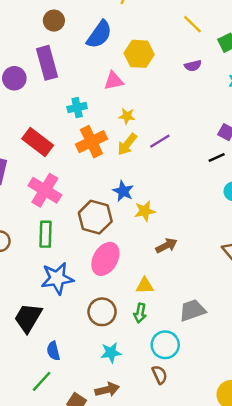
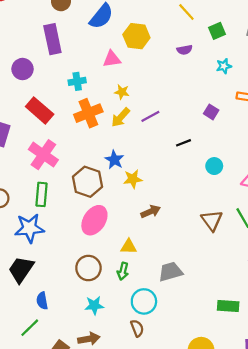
purple circle: (14, 78) -> (23, 69), moved
black line: (217, 158) -> (183, 143), moved
blue star: (57, 278) -> (29, 228), moved

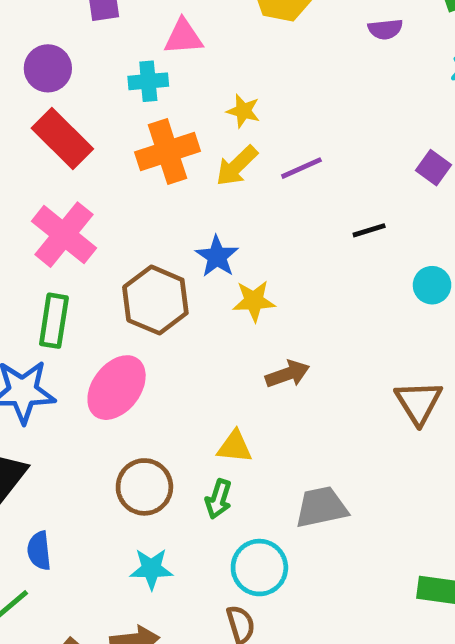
pink triangle: (112, 59) -> (183, 37), moved
purple circle: (23, 69) -> (48, 68), moved
pink ellipse: (94, 220) -> (117, 388), moved

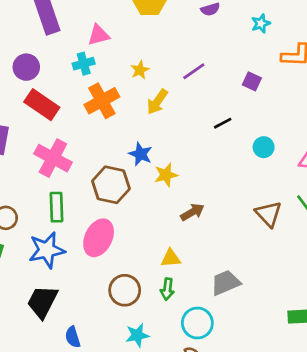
yellow star: (243, 111) -> (140, 70), turned -30
yellow arrow: (237, 166) -> (157, 102), moved
purple line: (301, 168) -> (194, 71), moved

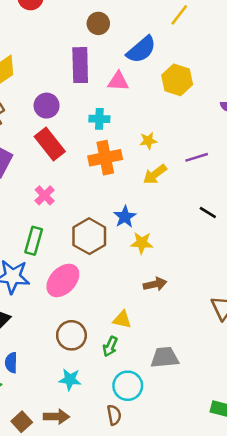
pink triangle: (99, 35) -> (118, 81), moved
black line: (223, 123) -> (208, 213), turned 42
pink cross: (53, 158) -> (45, 195), size x0.6

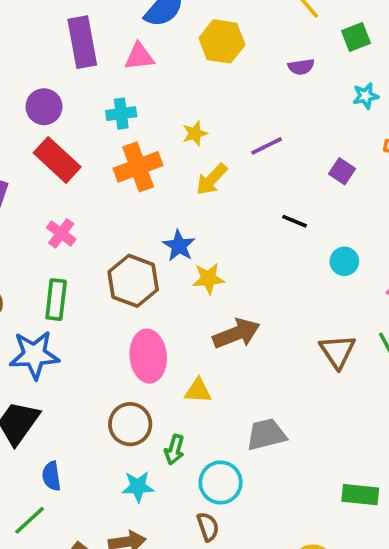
pink ellipse: (63, 280) -> (148, 356), moved, turned -40
brown arrow: (155, 284) -> (236, 334), size x1.4
green arrow: (110, 346) -> (174, 450), moved

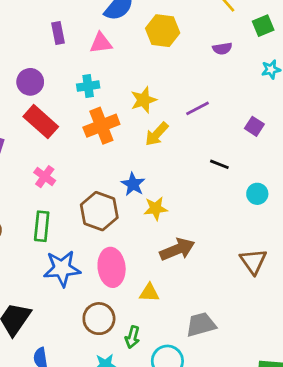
purple rectangle: (82, 42) -> (58, 33), size x0.6
yellow star: (195, 133) -> (144, 100), size x1.4
blue star: (34, 355) -> (62, 268), moved

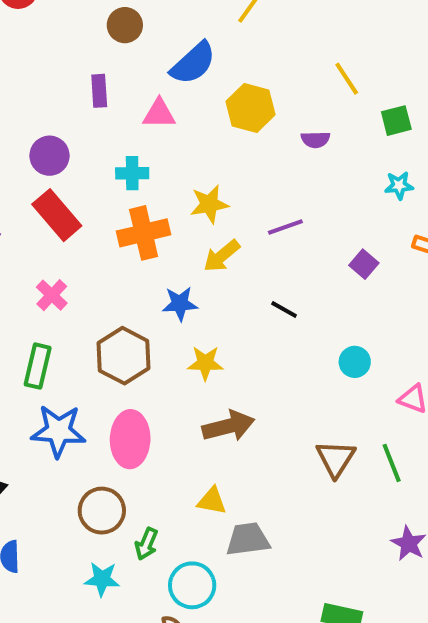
purple semicircle: (222, 49) -> (316, 140), moved
black line: (219, 164) -> (284, 309), moved
blue star: (133, 184) -> (180, 304), moved, turned 30
yellow triangle: (149, 293) -> (212, 501), moved

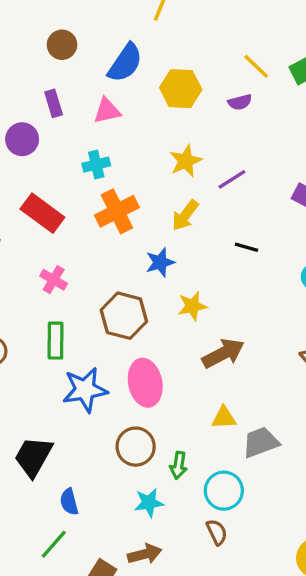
yellow line: (347, 79) -> (256, 66), moved
purple circle: (49, 156) -> (22, 139), moved
yellow star: (209, 204) -> (186, 161), moved

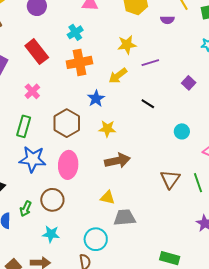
cyan cross: (96, 165) -> (75, 32), turned -35
blue star: (160, 262) -> (96, 98), turned -30
green arrow: (179, 465) -> (26, 209), moved

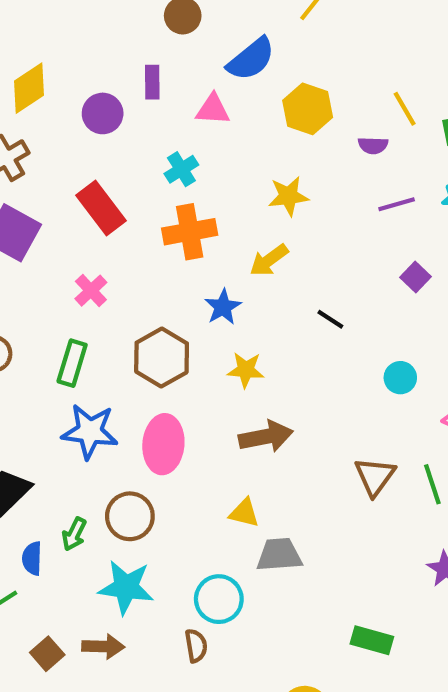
purple line: (150, 63) -> (397, 204), moved
cyan star: (51, 234) -> (126, 587), size x1.5

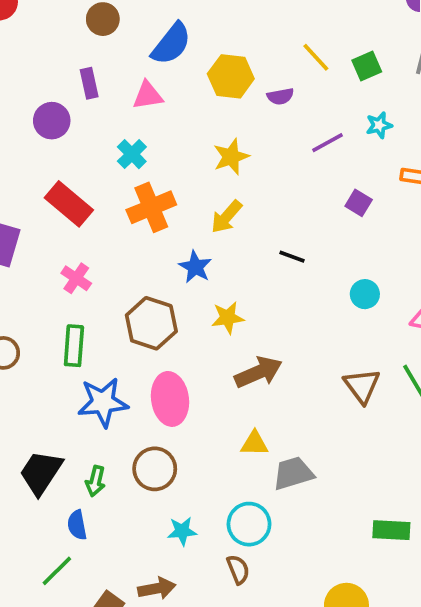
purple semicircle: (373, 145) -> (280, 96), moved
green arrow: (74, 534) -> (95, 481), moved
cyan star: (126, 587) -> (182, 531), moved, size x0.6

